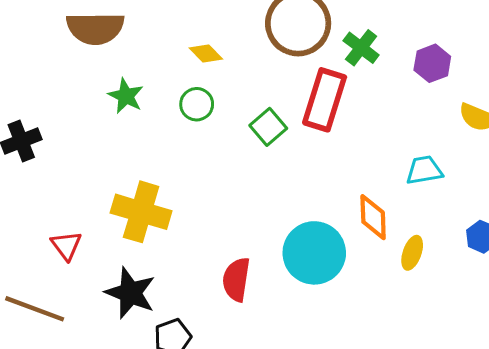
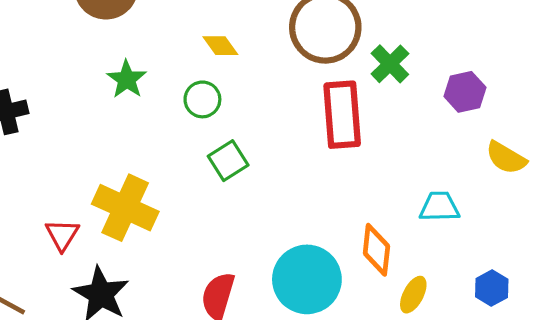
red rectangle: (325, 100) -> (342, 115), turned -30
green square: (268, 127) -> (228, 161), moved
red triangle: (66, 245) -> (62, 235), moved

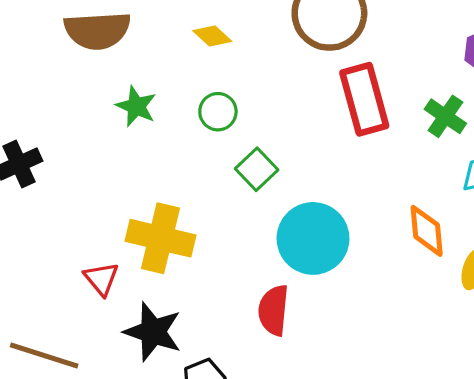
yellow diamond: (220, 46) -> (212, 36), moved
green cross: (390, 64) -> (445, 116), moved
cyan circle: (307, 279) -> (313, 238), moved

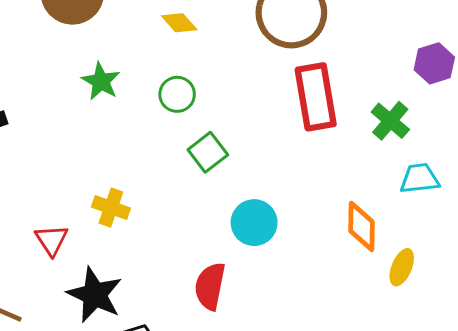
yellow cross: (160, 238) -> (111, 208), size x0.6
cyan circle: (313, 238) -> (254, 223), size x0.7

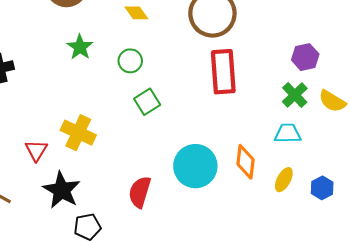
green cross: (390, 121) -> (295, 95), moved
yellow cross: (111, 208) -> (78, 133), size x1.4
cyan circle: (254, 223) -> (195, 166), moved, size x1.4
yellow ellipse: (402, 267) -> (284, 180), moved

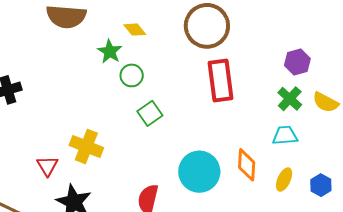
green star: (80, 47) -> (110, 51), moved

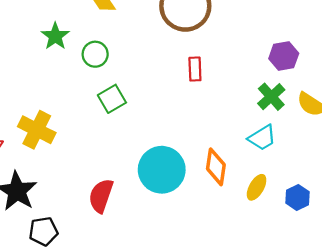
green star: (110, 51) -> (55, 36), moved
red rectangle: (220, 81) -> (195, 69), size x0.5
cyan trapezoid: (285, 136) -> (262, 138), turned 148

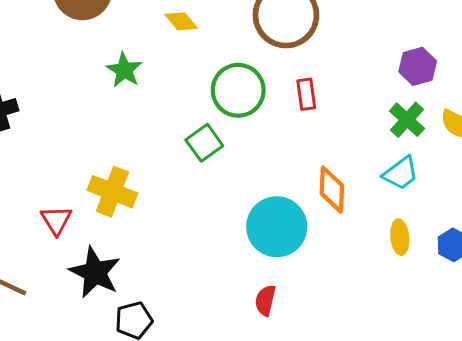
green circle: (95, 54) -> (238, 90), moved, size x1.6
orange diamond: (216, 167) -> (332, 190), moved
yellow ellipse: (257, 187) -> (400, 237), turned -30
red semicircle: (101, 196) -> (265, 300), moved, size x0.7

